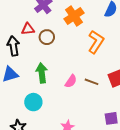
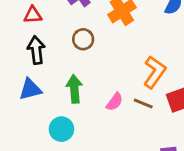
red triangle: (28, 29) -> (33, 15), moved
orange L-shape: (96, 42) -> (155, 72), moved

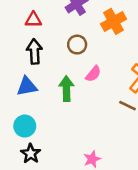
pink semicircle: (115, 102) -> (93, 74), moved
cyan circle: (61, 129) -> (25, 126), moved

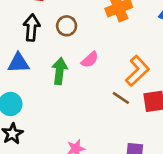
brown circle: (77, 45) -> (67, 26), moved

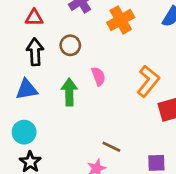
pink semicircle: (90, 60) -> (98, 76), turned -60
brown line: (121, 98) -> (111, 147), moved

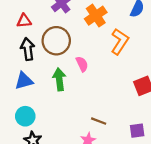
brown circle: (70, 45) -> (56, 41), size x1.6
orange L-shape: (148, 81) -> (120, 41), moved

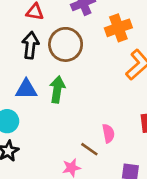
pink semicircle: (82, 64) -> (108, 133), moved
blue triangle: (24, 81) -> (26, 89), moved

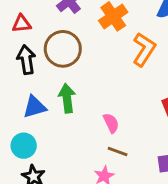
pink semicircle: (108, 133) -> (111, 123), moved

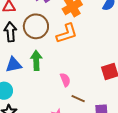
orange L-shape: (144, 49) -> (67, 33), moved, turned 35
brown line: (118, 151) -> (78, 99), moved

